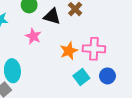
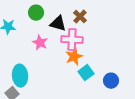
pink cross: (94, 49) -> (72, 40), moved
cyan square: (81, 77) -> (86, 73), moved

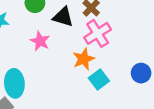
pink cross: (72, 40) -> (98, 33), moved, turned -35
blue circle: (111, 81) -> (141, 73), moved

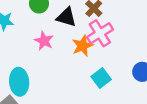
orange star: (84, 59) -> (83, 46), moved

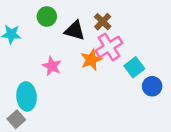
pink star: (44, 41) -> (52, 66), moved
cyan square: (101, 78) -> (134, 67), moved

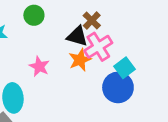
black triangle: (75, 30) -> (77, 36), moved
blue circle: (152, 86) -> (118, 87), moved, size x1.5

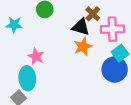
pink cross: (98, 47) -> (112, 29), moved, turned 30
pink star: (39, 66) -> (36, 56), moved

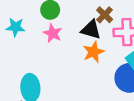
pink star: (36, 56) -> (53, 33), moved

